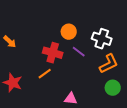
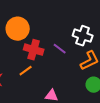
orange circle: (69, 32) -> (18, 29), moved, size x1.5

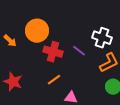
orange line: (26, 71) -> (54, 80), moved

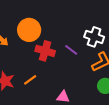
orange line: (54, 80) -> (30, 80), moved

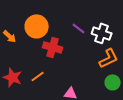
purple line: (71, 50) -> (79, 28), moved

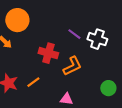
orange circle: (37, 26) -> (17, 20), moved
orange L-shape: (109, 58) -> (72, 66), moved

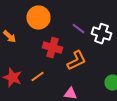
orange circle: (17, 20) -> (38, 18), moved

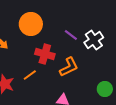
white cross: (102, 34) -> (94, 40), turned 36
orange line: (38, 77) -> (30, 75), moved

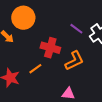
orange circle: (31, 24) -> (23, 18), moved

